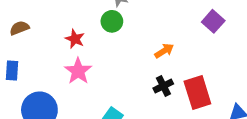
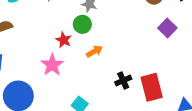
red star: (75, 39) -> (64, 40), moved
orange arrow: (164, 51) -> (94, 51), moved

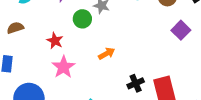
green circle: (82, 24) -> (82, 19), moved
red star: (64, 40) -> (55, 41), moved

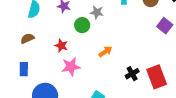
pink star: (64, 67) -> (71, 67), turned 30

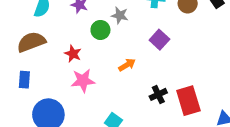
purple square: (165, 26) -> (159, 40), moved
brown semicircle: (27, 38) -> (31, 42), size x1.6

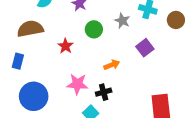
gray star: (120, 15) -> (122, 21), moved
pink star: (83, 81) -> (77, 84), moved
black cross: (158, 94) -> (104, 92), moved

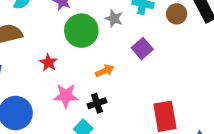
green circle: (94, 29) -> (81, 31), size x1.6
red star: (65, 46) -> (48, 63), moved

